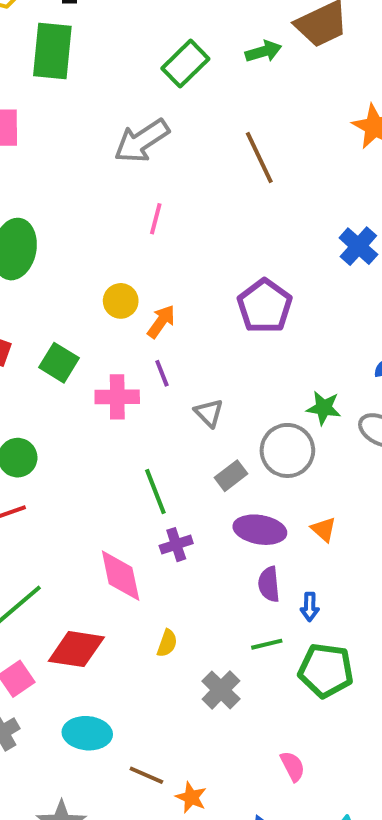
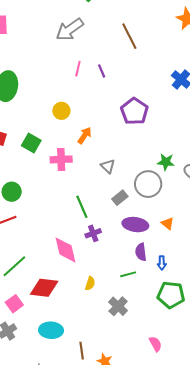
orange arrow: (161, 322) -> (85, 135), moved
purple line: (162, 373) -> (102, 71), moved
green line: (267, 644) -> (128, 274), moved
brown line: (146, 775) -> (82, 351), turned 60

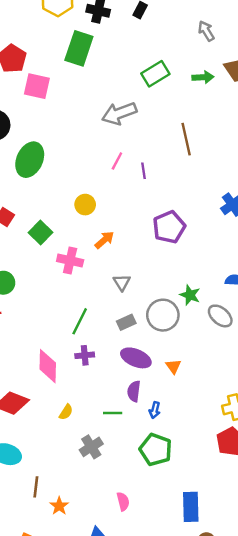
green line: (82, 207) -> (80, 321), turned 35

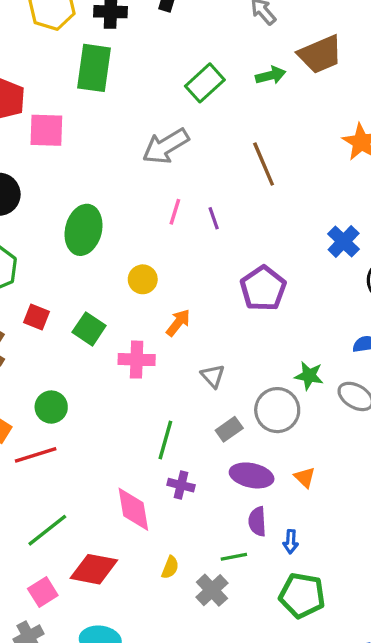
green ellipse: (30, 160) -> (84, 230), moved
purple cross: (85, 355) -> (181, 485), turned 30
gray cross: (91, 447) -> (212, 590), moved

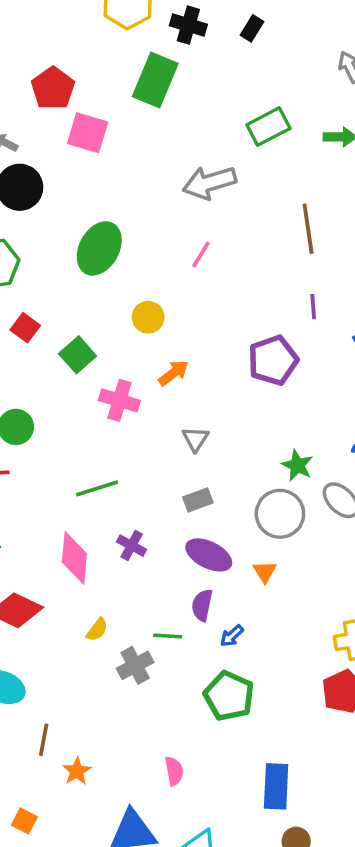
purple line: (214, 218) -> (313, 307), moved
gray circle: (277, 410) -> (280, 514), moved
green line: (165, 440) -> (97, 488), moved, turned 42
blue arrow: (291, 542) -> (232, 636), turned 30

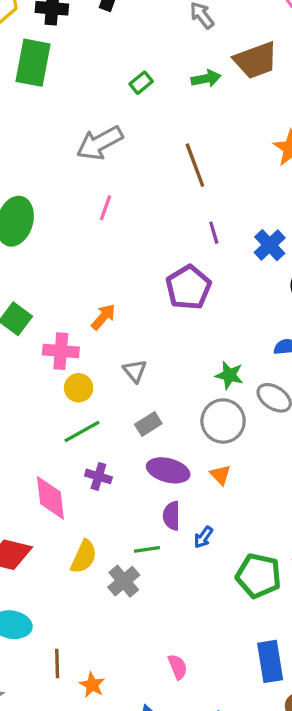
green rectangle: (268, 127) -> (141, 83), size x0.6
yellow circle: (148, 317) -> (79, 388), moved
green line: (97, 488) -> (82, 432), moved
yellow semicircle: (97, 630) -> (84, 557), size x1.5
green pentagon: (229, 696) -> (259, 576), moved

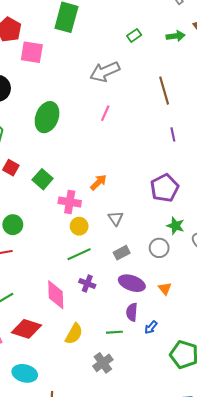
purple pentagon: (188, 287) -> (165, 188), moved
gray circle: (223, 421) -> (159, 248), moved, size x0.7
gray cross: (124, 581) -> (103, 363), moved

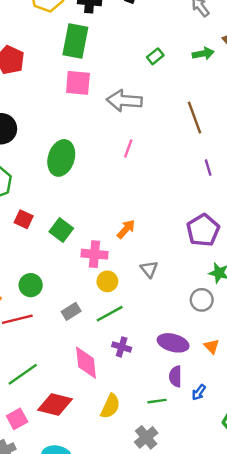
pink square: (32, 52) -> (78, 83), moved
gray arrow: (105, 72) -> (124, 101), turned 32
gray rectangle: (122, 253) -> (71, 311), moved

